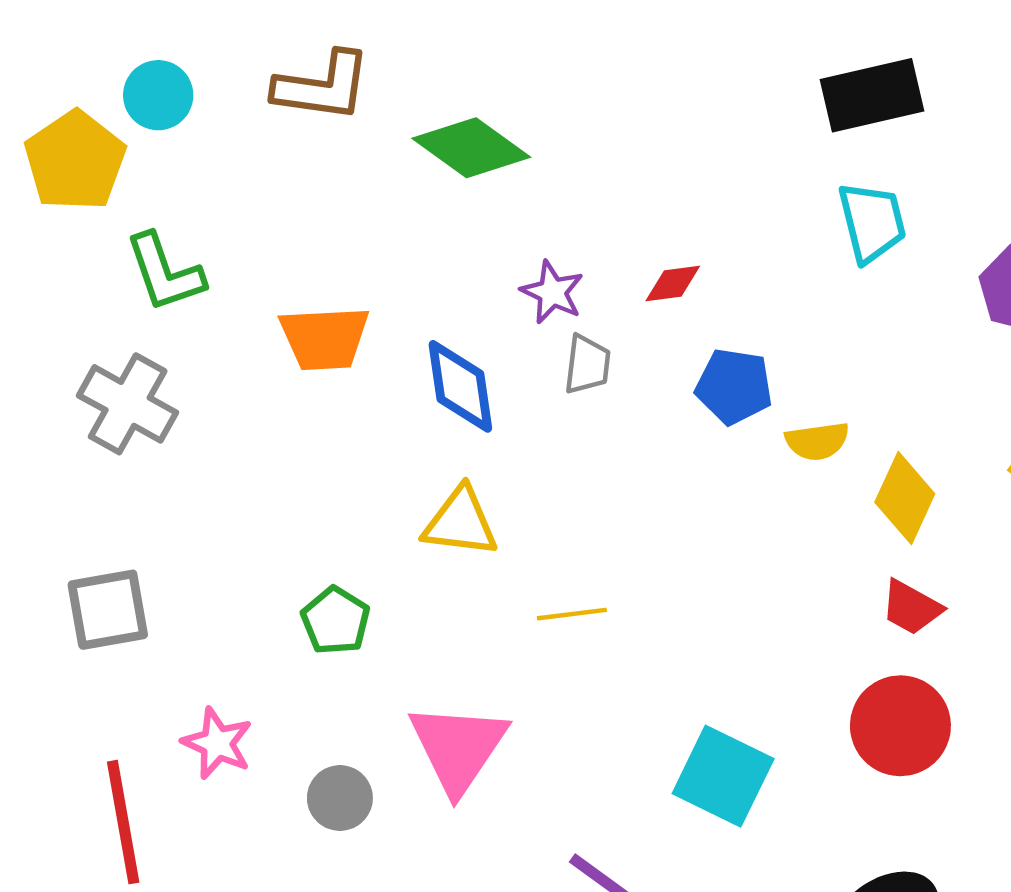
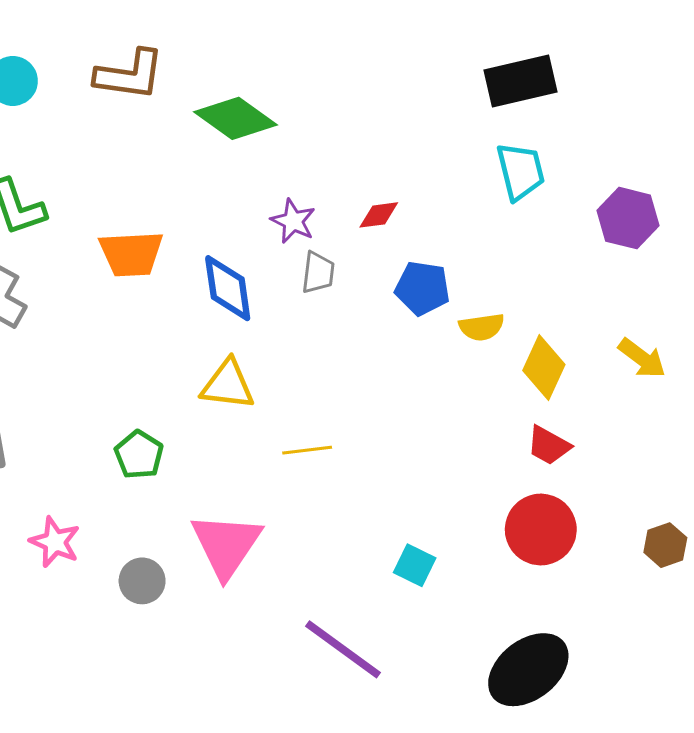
cyan square: (723, 776) -> (415, 565), size x0.6

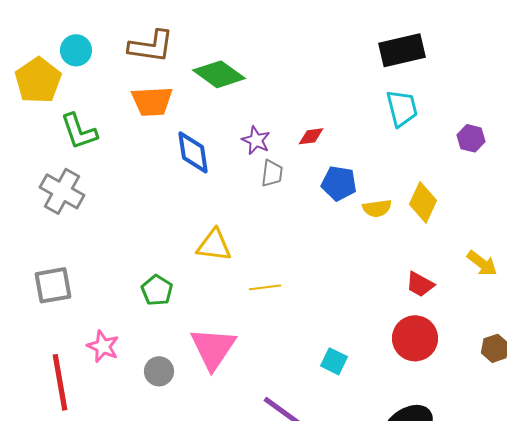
purple hexagon: (628, 218) -> (471, 138), size x0.7
orange trapezoid: (131, 254) -> (152, 101), moved
blue diamond: (228, 288) -> (193, 152), moved
yellow arrow: (642, 358) -> (482, 263), moved
yellow diamond: (544, 368) -> (423, 202), moved

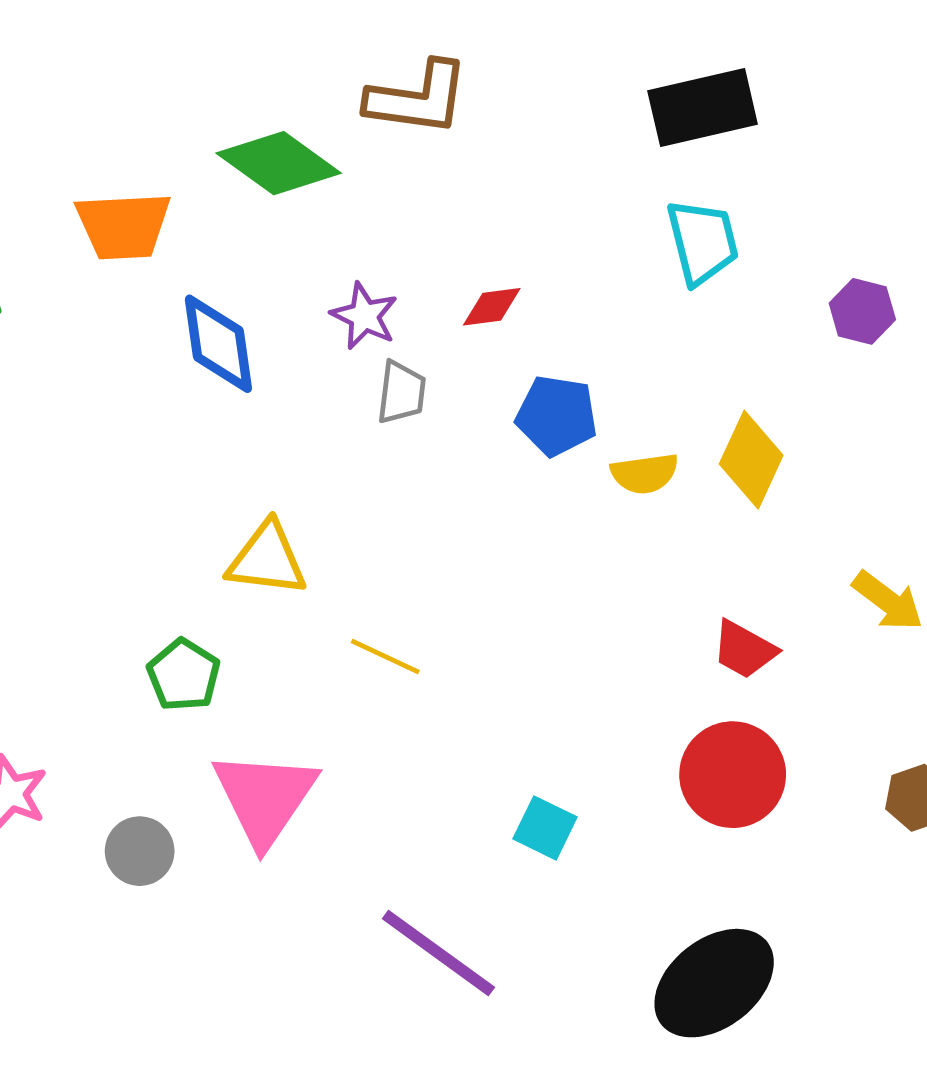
brown L-shape: (151, 46) -> (418, 98), moved
yellow line: (265, 287) -> (385, 657), turned 32
green pentagon: (157, 290) -> (184, 675), moved

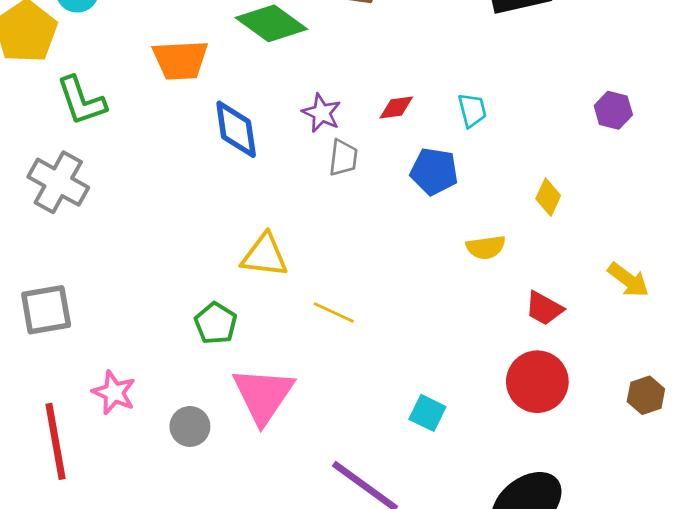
cyan trapezoid: (703, 242) -> (472, 110), moved, size x0.7
yellow diamond: (751, 460) -> (548, 197), size x0.7
yellow semicircle: (645, 474) -> (486, 247), moved

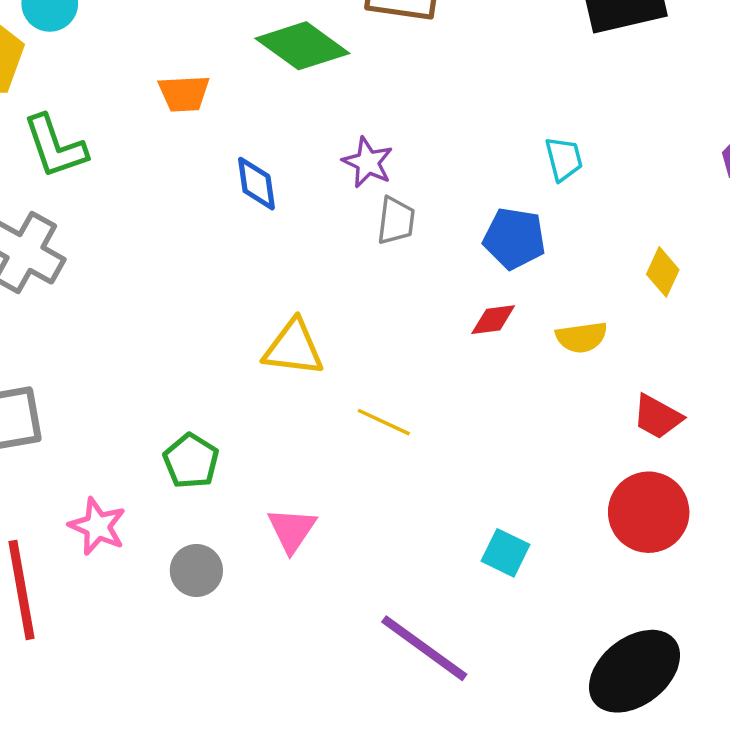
orange trapezoid: (180, 60) -> (184, 93), size x0.7
red diamond: (396, 108) -> (493, 320), moved
blue diamond: (236, 129) -> (256, 184), size x0.7
green pentagon: (216, 323) -> (191, 461), moved
pink triangle: (263, 395) -> (292, 530), size x0.6

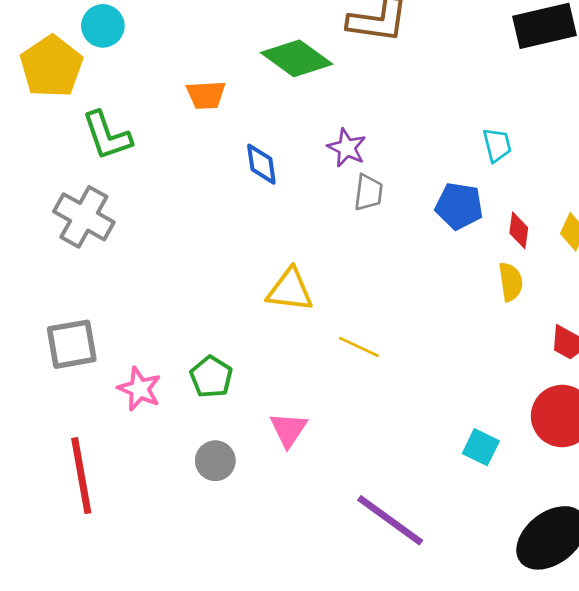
red diamond: (493, 320) -> (519, 230), moved, turned -75
yellow semicircle: (582, 337) -> (511, 282), turned -90
pink star: (97, 526) -> (139, 389), moved
cyan square: (506, 553) -> (481, 447), moved

